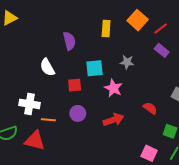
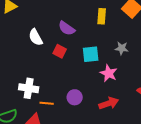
purple semicircle: (69, 41) -> (67, 28), turned 138
white semicircle: (47, 67) -> (36, 37), moved
red square: (75, 85) -> (60, 51), moved, turned 32

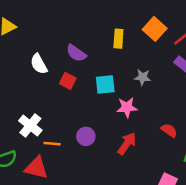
pink star: (109, 73) -> (127, 107), turned -30
white cross: (29, 88) -> (30, 126), turned 30
red arrow: (109, 103) -> (127, 144), turned -36

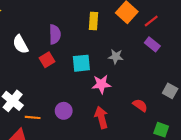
purple semicircle: (76, 53) -> (55, 34), turned -126
red square: (68, 81) -> (47, 60), turned 32
red arrow: (127, 144) -> (101, 117), turned -50

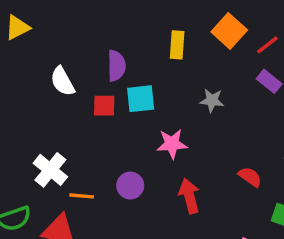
red square: (47, 60) -> (104, 106), turned 32
cyan square: (81, 63) -> (141, 99), moved
pink star: (101, 84) -> (172, 144), moved

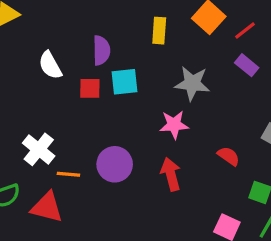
gray star: (212, 100) -> (192, 83), size x1.5
pink star: (172, 144) -> (174, 125), moved
purple circle: (130, 186) -> (115, 164), size x1.4

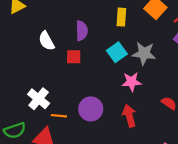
cyan square: (125, 82) -> (117, 52), moved, turned -30

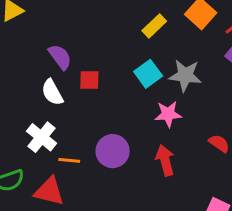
yellow rectangle: (121, 17) -> (154, 26), turned 42
purple semicircle: (82, 31) -> (60, 57), moved, turned -36
white semicircle: (46, 41) -> (52, 92), moved

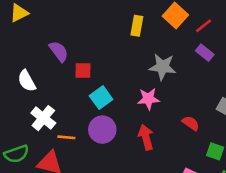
yellow rectangle: (154, 26) -> (137, 26), turned -36
cyan square: (148, 74) -> (101, 98), moved
white semicircle: (52, 92) -> (27, 81), moved

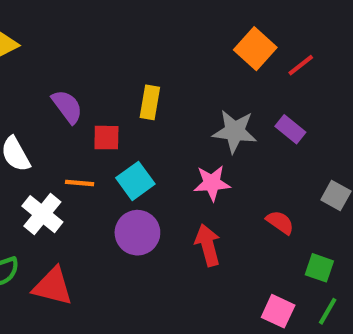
yellow rectangle: (137, 26) -> (150, 102), moved
purple rectangle: (205, 53) -> (290, 129), moved
orange line: (66, 137) -> (80, 183), moved

